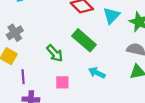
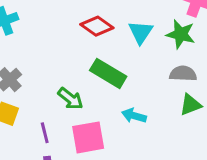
purple line: (23, 77) -> (45, 133), moved
pink square: (62, 82) -> (88, 137), size x1.6

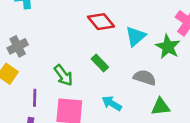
green rectangle: (108, 73) -> (100, 63), size x0.6
gray semicircle: (183, 74) -> (145, 78), moved

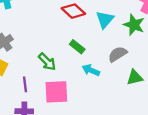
gray semicircle: (145, 78) -> (118, 54), turned -42
cyan arrow: (112, 103) -> (91, 70), moved

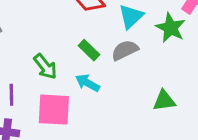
gray semicircle: (118, 54) -> (125, 50), moved
cyan arrow: (91, 70) -> (88, 83), moved

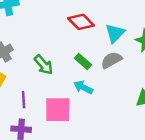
green arrow: (45, 67) -> (43, 65), moved

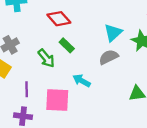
red diamond: (81, 22) -> (59, 19), moved
green rectangle: (83, 61) -> (67, 45), moved

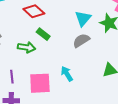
green arrow: (46, 58) -> (26, 47), turned -36
cyan arrow: (82, 81) -> (67, 74), moved, turned 35

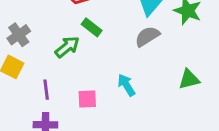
green arrow: (26, 47) -> (67, 47), turned -48
pink square: (40, 83) -> (87, 99), size x0.6

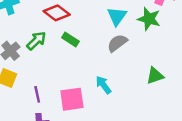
green arrow: (67, 47) -> (36, 41), moved
pink square: (87, 99) -> (72, 99), size x1.5

